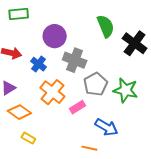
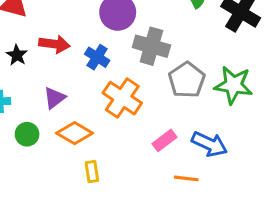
pink rectangle: (77, 107) -> (164, 140), moved
yellow rectangle: (28, 138) -> (92, 172), turned 56

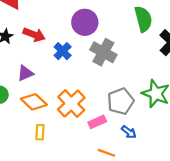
gray pentagon: (187, 80) -> (121, 101), moved
orange cross: (122, 98) -> (71, 104), moved
blue arrow: (209, 144) -> (129, 132), size x0.6

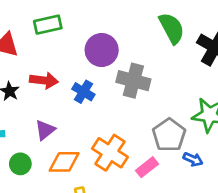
orange diamond: (34, 102) -> (64, 162), turned -30
blue arrow: (129, 132) -> (193, 159), moved

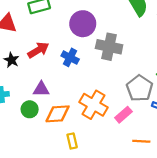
red arrow: (44, 80) -> (38, 50), turned -35
purple triangle: (45, 130) -> (41, 89), turned 42
green circle: (20, 164) -> (30, 109), moved

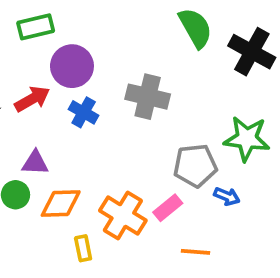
purple circle: (83, 24) -> (72, 66), moved
gray pentagon: (140, 88) -> (195, 166), turned 30
orange cross: (93, 105) -> (123, 216), moved

